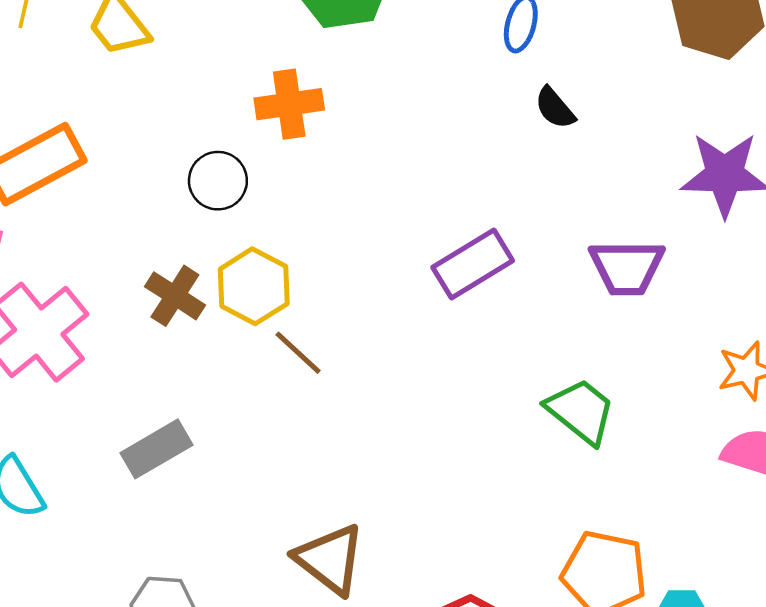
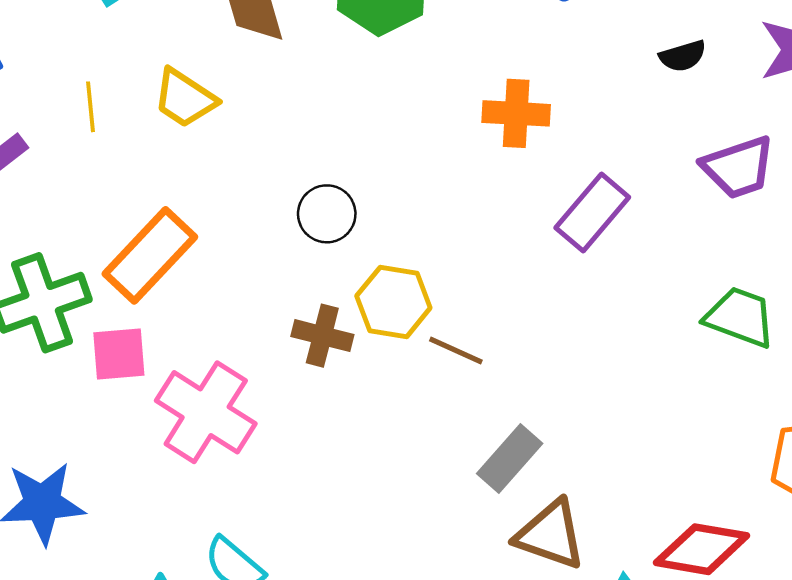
orange cross: (289, 104) -> (516, 113), moved, turned 30
black semicircle: (555, 108) -> (683, 56), moved, turned -48
gray rectangle: (157, 449) -> (510, 458), moved

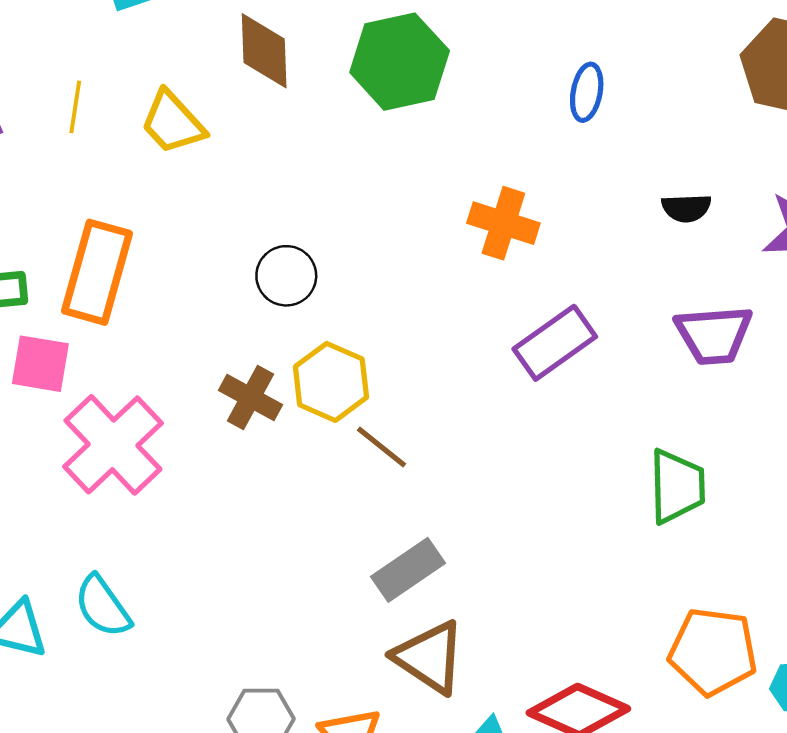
orange rectangle: (150, 255) -> (97, 272), turned -42
green trapezoid: (740, 317) -> (677, 486), turned 54

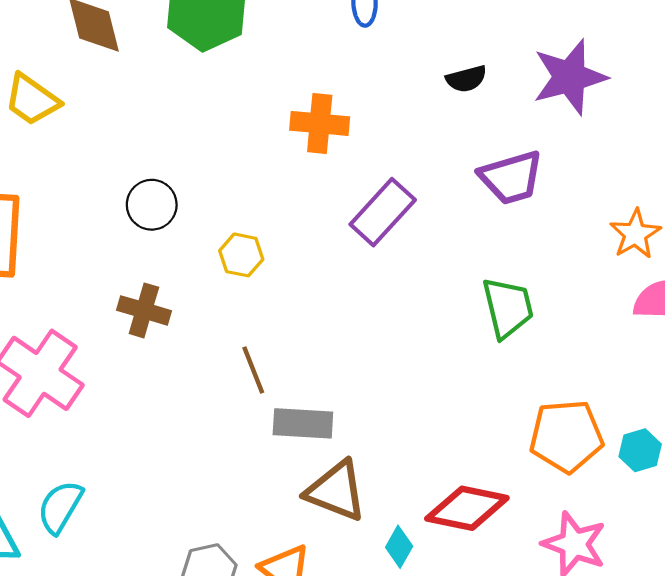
yellow hexagon: (331, 382) -> (241, 255), moved, size x0.7
brown line: (382, 447) -> (253, 370), moved, turned 42
gray rectangle: (408, 570) -> (303, 423), turned 50
cyan semicircle: (103, 606) -> (60, 507), turned 78

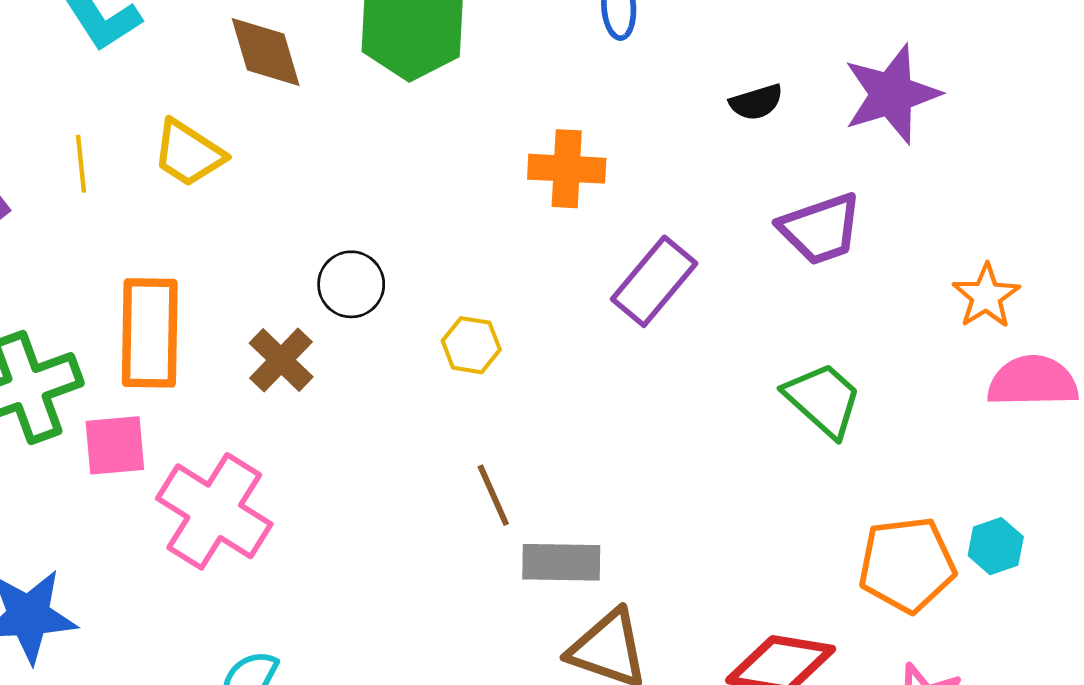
green trapezoid: (508, 308) -> (823, 400), turned -32
brown cross: (144, 310) -> (281, 360), moved, turned 30
cyan hexagon: (640, 450) -> (996, 546), moved

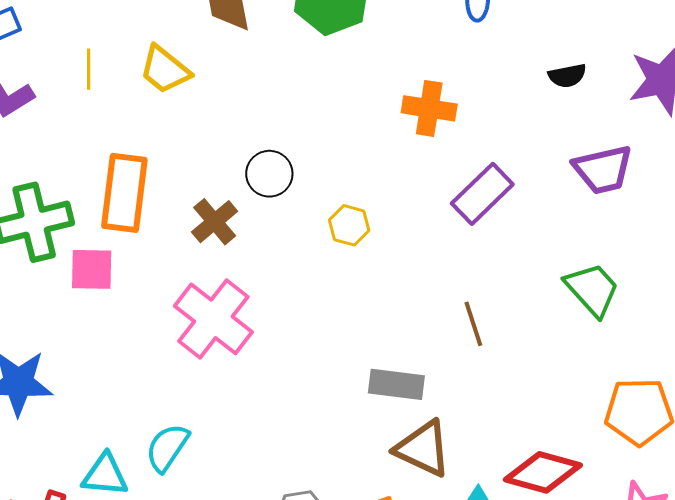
brown line: (493, 495) -> (473, 324), moved
pink cross: (214, 511) -> (213, 319), moved

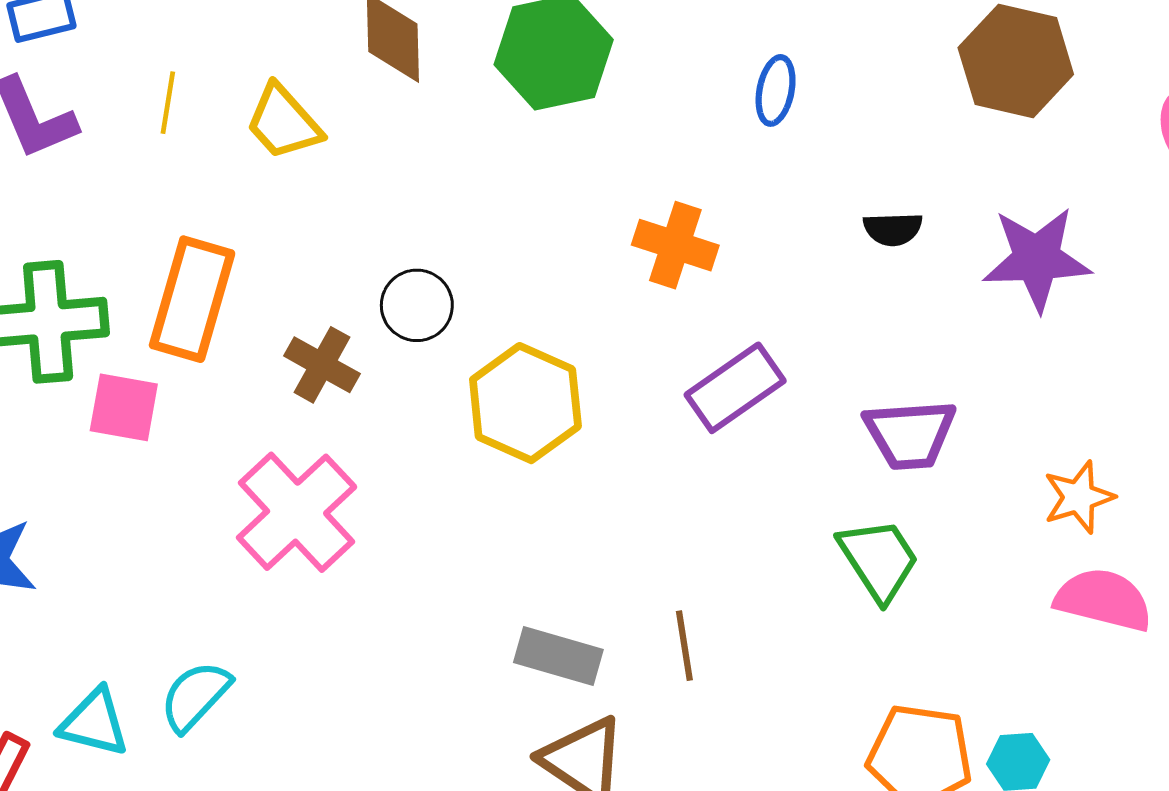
purple trapezoid: (603, 169) -> (910, 434), moved
brown cross: (215, 222) -> (322, 365), turned -30
yellow hexagon: (349, 225) -> (525, 403), size x1.8
brown line: (473, 324) -> (684, 646), moved

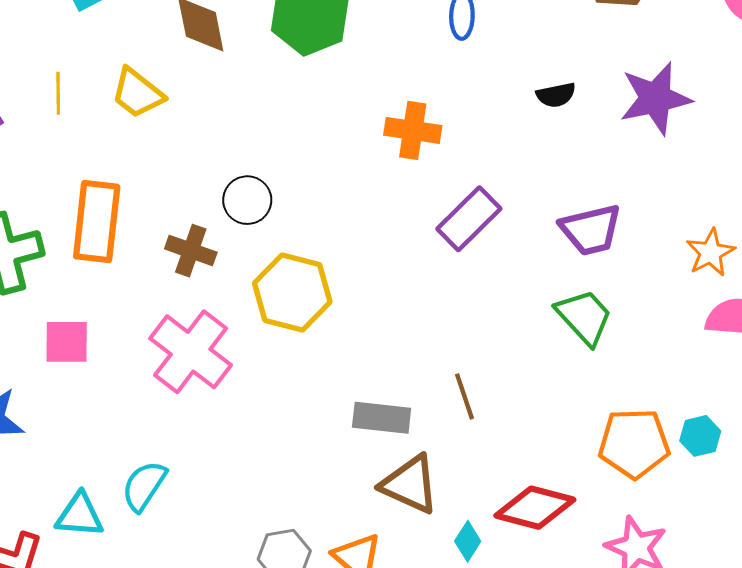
yellow hexagon: (525, 403) -> (292, 292), moved
pink square: (124, 407) -> (67, 342), moved

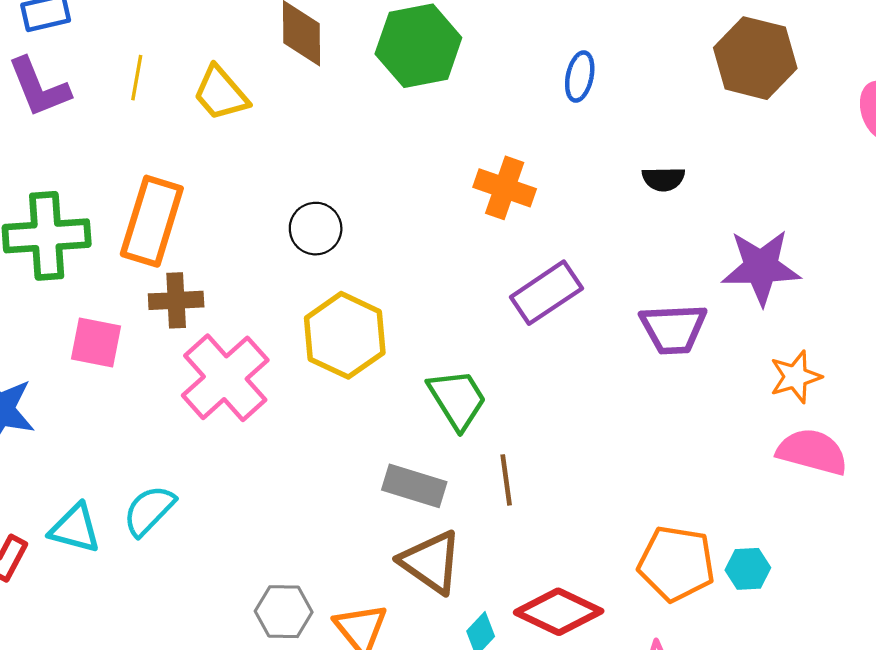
purple star: (655, 98) -> (761, 267), moved
brown cross: (191, 251) -> (176, 300), moved, turned -33
green trapezoid: (584, 317) -> (457, 399), moved

